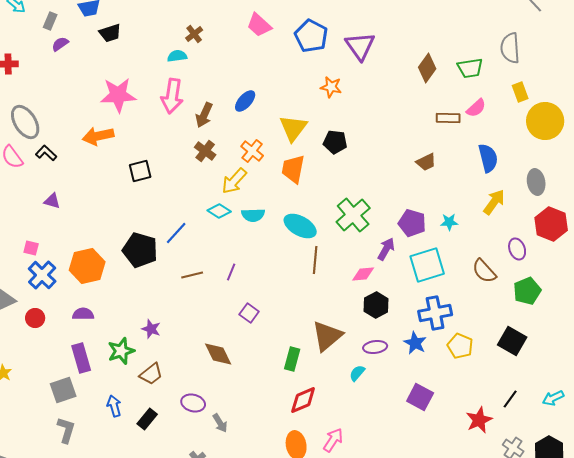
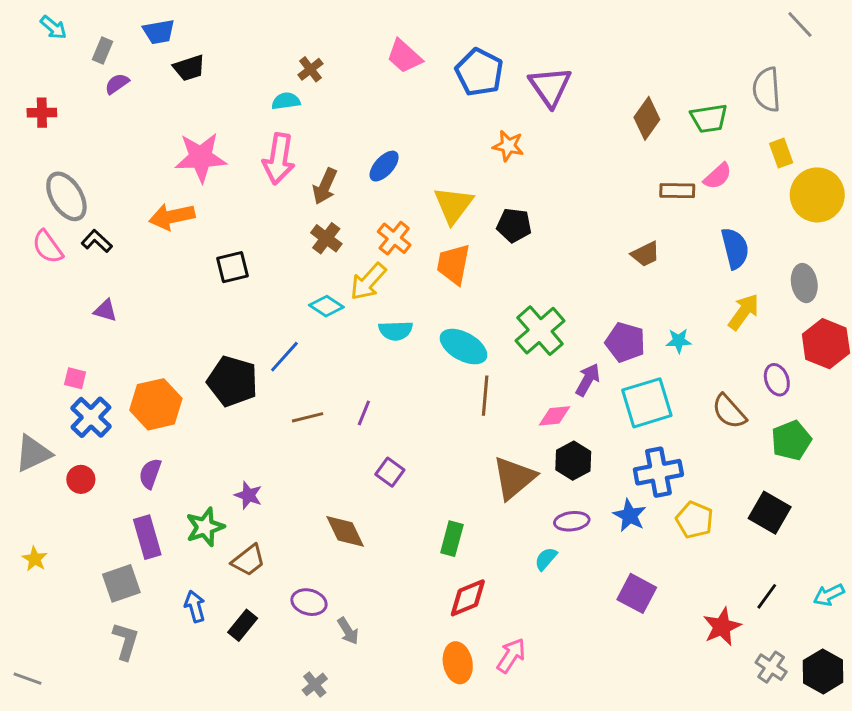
cyan diamond: (219, 211) -> (326, 306), moved
purple semicircle: (83, 314) -> (150, 474), turned -70
brown triangle: (327, 336) -> (514, 478), moved

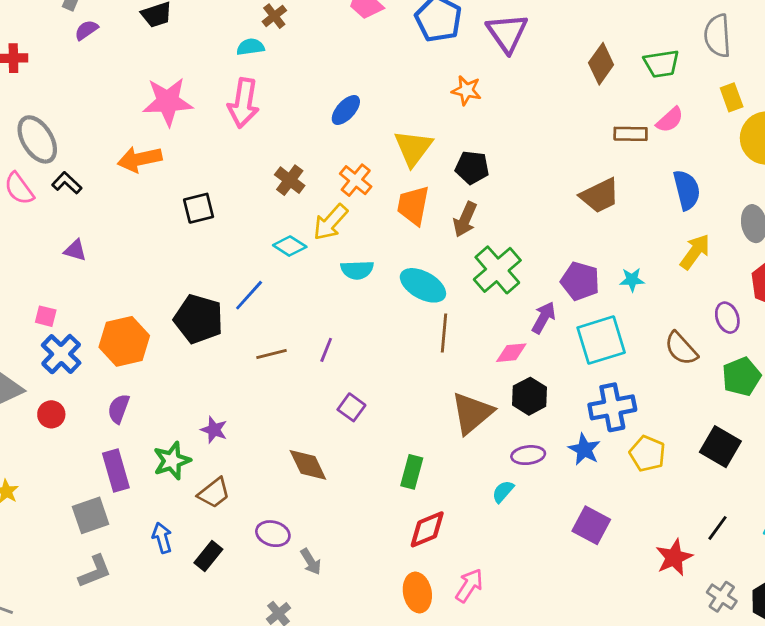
brown arrow: (325, 186) -> (465, 219), moved
brown trapezoid: (645, 254) -> (600, 196), size x1.4
gray L-shape: (126, 641) -> (95, 571), turned 51

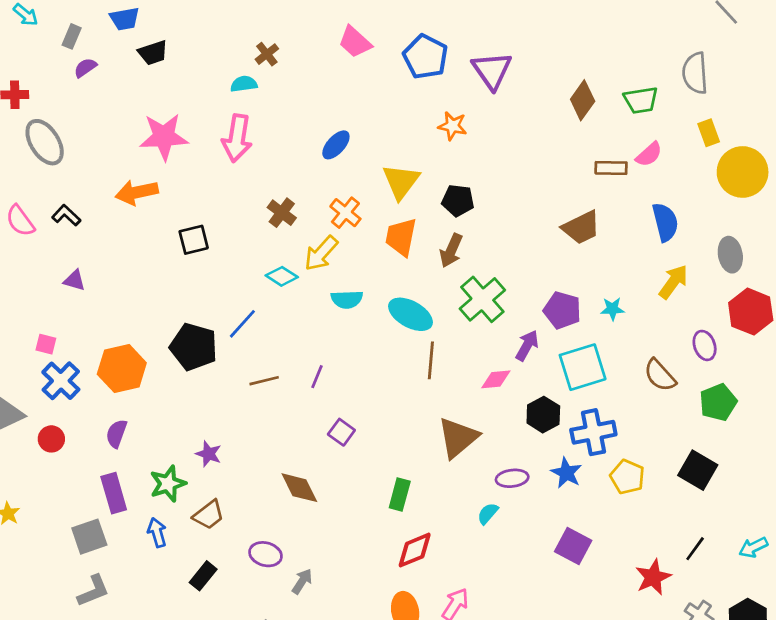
gray ellipse: (37, 139) -> (45, 142), moved
black hexagon: (530, 396) -> (543, 415), moved
blue arrow: (162, 538) -> (157, 532), moved
gray arrow: (311, 562) -> (302, 581), turned -115

